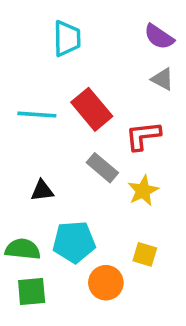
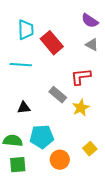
cyan trapezoid: (67, 39) -> (26, 30), moved
red rectangle: (92, 109) -> (52, 43), moved
yellow square: (145, 254) -> (90, 149), moved, turned 32

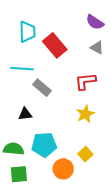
gray rectangle: (58, 95) -> (42, 88), moved
yellow square: (90, 149) -> (85, 154), moved

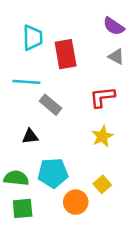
red rectangle: (55, 45) -> (66, 54), turned 30

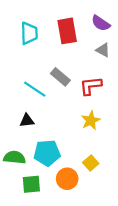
red rectangle: (66, 54) -> (67, 31), moved
cyan line: (26, 82) -> (35, 89), moved, turned 30
gray rectangle: (50, 105) -> (60, 77), moved
green square: (23, 208) -> (31, 184), moved

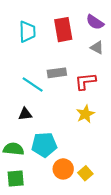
gray rectangle: (60, 77) -> (57, 73), turned -48
yellow square: (91, 163) -> (85, 173), moved
green square: (31, 184) -> (16, 178), moved

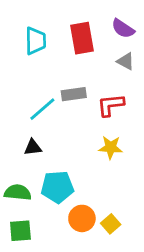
cyan line: (33, 84) -> (42, 109), turned -75
yellow star: (85, 114) -> (111, 147), turned 30

